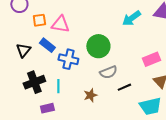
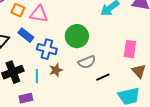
orange square: (39, 20) -> (18, 10), turned 32
pink rectangle: (151, 59) -> (130, 49), turned -60
brown star: (90, 95) -> (56, 70), moved

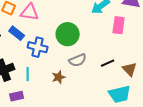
pink rectangle: (130, 49) -> (119, 25), moved
brown star: (56, 70) -> (59, 77), moved
black line: (103, 77) -> (108, 63), moved

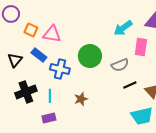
gray semicircle: (78, 60) -> (120, 65), moved
purple rectangle: (17, 96) -> (49, 118), moved

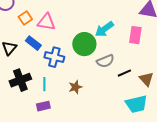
cyan arrow: (123, 28) -> (104, 29), moved
orange square: (31, 30) -> (25, 18), turned 32
gray semicircle: (120, 65) -> (105, 61), moved

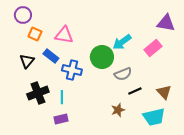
orange square: (25, 18) -> (35, 34), moved, turned -32
pink rectangle: (135, 35) -> (153, 48), turned 42
black line: (124, 73) -> (135, 91), moved
brown star: (75, 87) -> (118, 110), moved

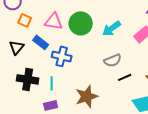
green circle: (102, 57) -> (81, 23), moved
black cross: (38, 93) -> (28, 79), turned 30
brown star: (118, 110) -> (87, 96), moved, size x1.6

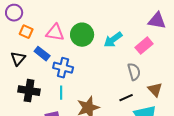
gray semicircle: (113, 60) -> (134, 72), moved, turned -84
black line: (125, 77) -> (126, 98), moved
cyan line: (52, 83) -> (61, 93), moved

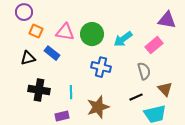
black triangle: (18, 59) -> (28, 58), turned 35
blue cross: (63, 68) -> (101, 67), moved

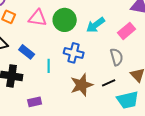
blue rectangle: (52, 53) -> (27, 52), moved
cyan line: (71, 92) -> (49, 66), moved
brown star: (98, 107) -> (82, 85), moved

